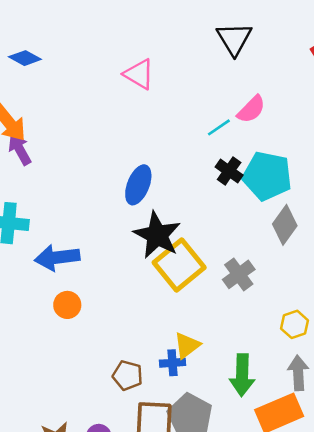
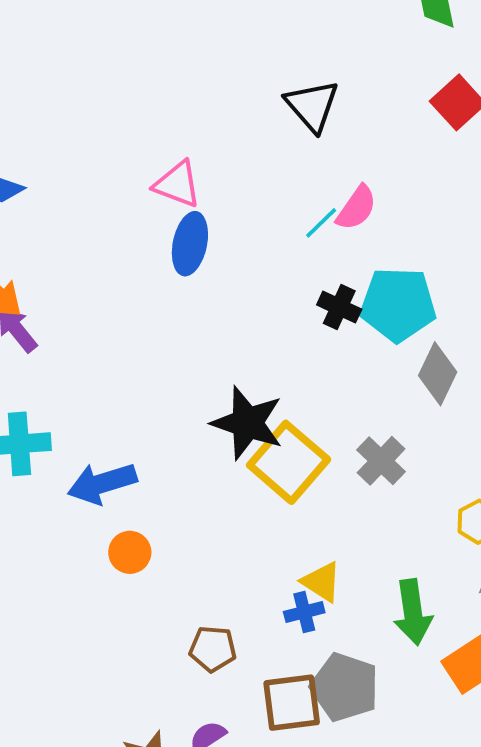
cyan line: (219, 127) -> (321, 223), moved
blue ellipse: (138, 185) -> (190, 244), moved
yellow triangle: (187, 345) -> (322, 582), turned -40
brown pentagon: (128, 375) -> (213, 649), moved

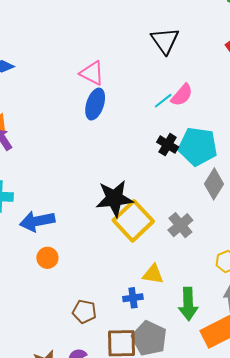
black star: (247, 423) -> (114, 198), turned -30
yellow triangle: (322, 582) -> (153, 274), moved, turned -30

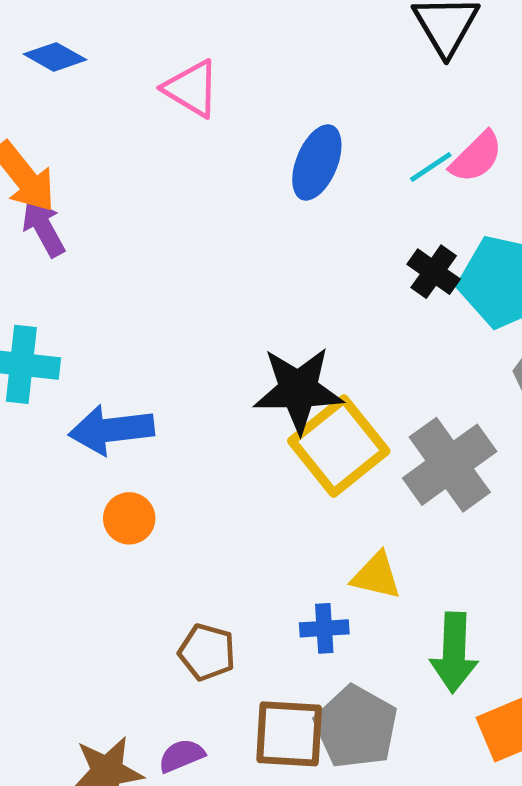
pink triangle: (92, 73) -> (192, 89), moved
blue ellipse: (95, 104) -> (317, 162), moved
gray cross: (180, 225) -> (450, 465), size x1.5

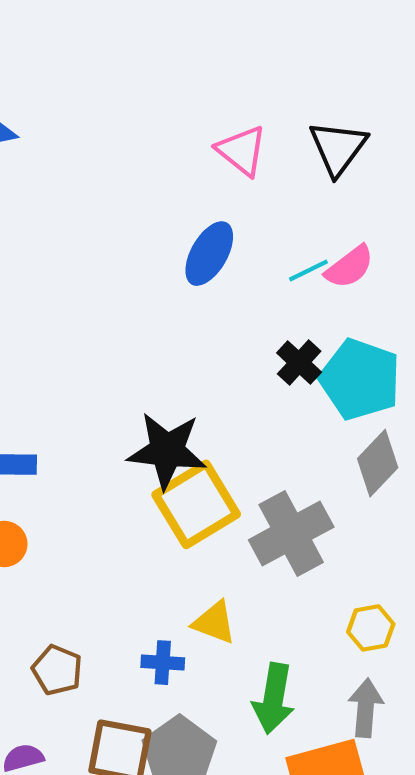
pink triangle: (192, 89) -> (242, 151), moved

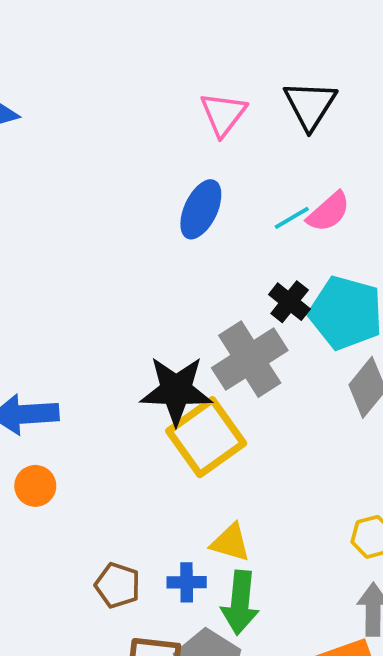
pink triangle: (242, 151) -> (223, 114), turned 33
gray cross: (291, 533) -> (250, 359), moved
brown pentagon: (57, 670) -> (118, 585), moved
green arrow: (274, 699) -> (240, 603), moved

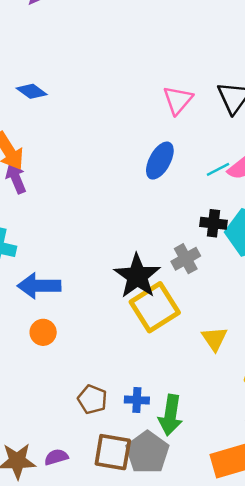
black cross: (290, 302) -> (213, 223), turned -35
gray cross: (250, 359) -> (186, 259), size x0.6
black star: (176, 390) -> (137, 276), turned 30
yellow triangle: (230, 543) -> (214, 339), moved, turned 36

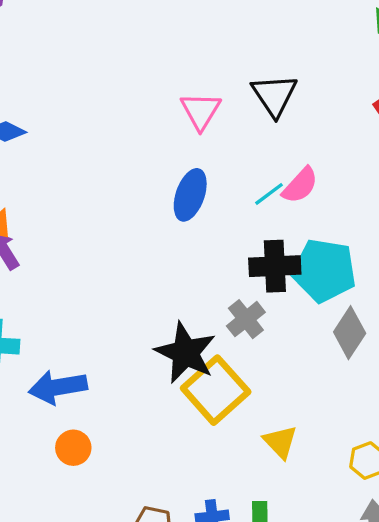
black cross: (213, 223) -> (275, 266), size x1.4
yellow triangle: (214, 339) -> (280, 442), moved

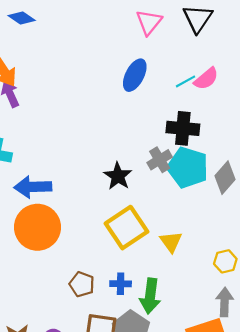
cyan pentagon: (324, 270) -> (188, 168), moved
black star: (186, 353) -> (118, 176), size x0.7
yellow square: (216, 390) -> (126, 228), moved
orange circle: (73, 448) -> (37, 227), size x2.0

